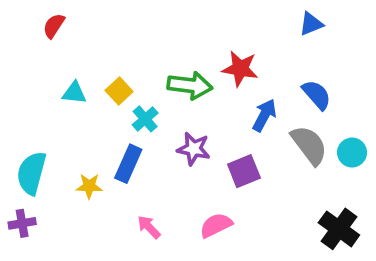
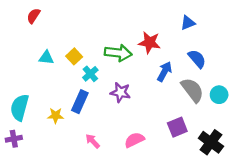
blue triangle: (311, 24) -> (188, 23), moved
purple square: (244, 171) -> (177, 127), moved

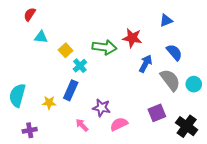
cyan triangle: (46, 58) -> (41, 37), moved
purple star: (120, 92) -> (101, 108), moved
purple cross: (14, 139) -> (30, 130), moved

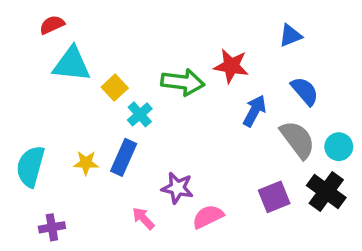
red semicircle: (30, 14) -> (52, 25), turned 32
cyan triangle: (41, 37) -> (72, 64), size x1.6
yellow star: (49, 103) -> (86, 163), moved
black cross: (187, 126) -> (326, 191), moved

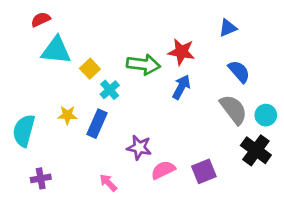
blue arrow: (255, 111) -> (181, 87), moved
yellow star: (86, 163) -> (67, 115), moved
purple square: (274, 197) -> (204, 171), moved
pink arrow: (143, 218) -> (108, 183), moved

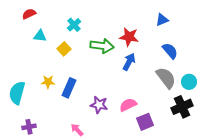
cyan triangle: (56, 50) -> (40, 36), size x0.6
cyan cross: (110, 90) -> (74, 25), moved
black cross: (256, 150) -> (182, 107), turned 30
pink semicircle: (163, 170) -> (128, 105), moved

